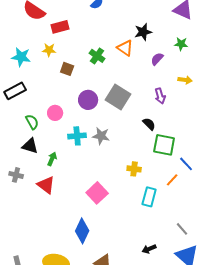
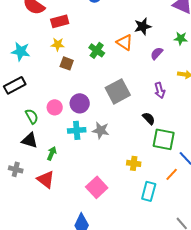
yellow star: (49, 50) -> (58, 44), moved
gray square: (118, 97) -> (118, 91), turned 30
purple circle: (88, 100) -> (80, 103), moved

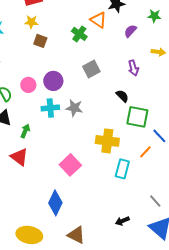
green cross: (97, 50) -> (79, 34), moved
gray square: (118, 91) -> (91, 69), size x0.7
yellow cross: (134, 163) -> (107, 141), size x1.6

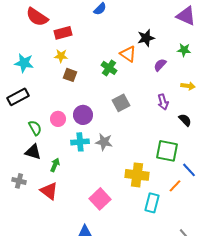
black semicircle: (122, 96) -> (185, 120), moved

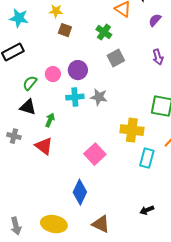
green cross: (109, 68) -> (104, 32), moved
green semicircle: (35, 128) -> (30, 83), turned -112

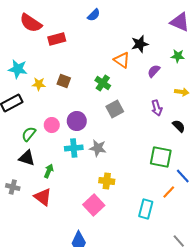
yellow star: (56, 11) -> (39, 84), moved
yellow cross: (132, 130) -> (107, 181), moved, size x0.7

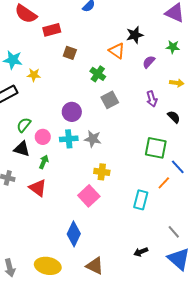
brown square: (64, 81) -> (70, 53), moved
pink circle: (52, 125) -> (43, 137), moved

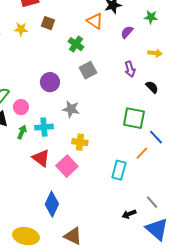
yellow star: (34, 75) -> (21, 29), moved
cyan cross: (69, 139) -> (44, 127), moved
red triangle: (38, 188) -> (41, 158), moved
black arrow: (141, 252) -> (129, 214), moved

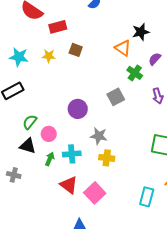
green cross: (76, 44) -> (135, 73), moved
yellow cross: (80, 142) -> (107, 158), moved

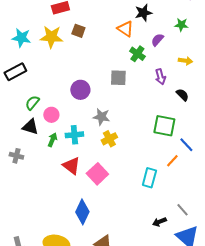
yellow star: (49, 56) -> (51, 37), size x1.6
gray square: (116, 97) -> (118, 78), turned 30
yellow cross: (107, 158) -> (109, 139), turned -35

